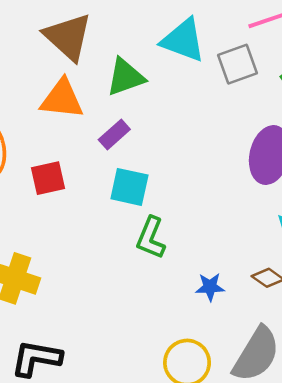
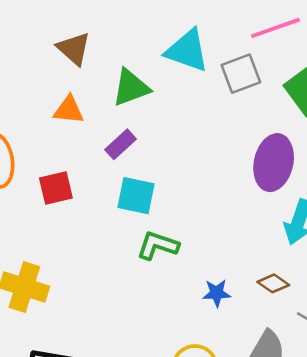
brown triangle: (68, 37) -> (74, 49), size x0.7
orange triangle: (62, 99) -> (69, 110), size x0.7
green L-shape: (151, 238) -> (158, 245), turned 87

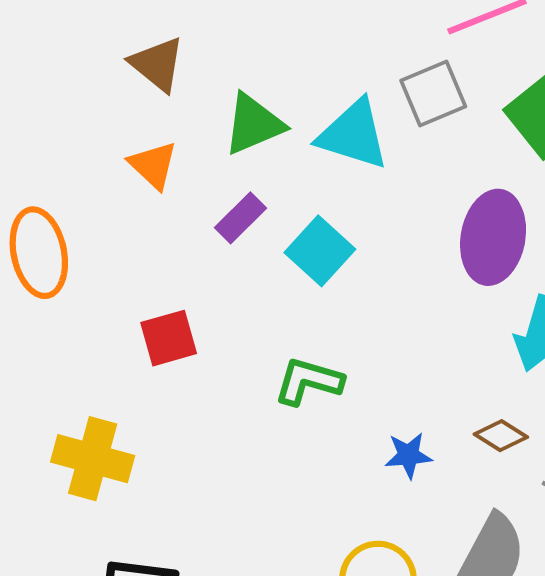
cyan triangle: (187, 51) -> (353, 135), moved
orange triangle: (69, 110) -> (153, 165), turned 40
red square: (56, 188) -> (169, 338), moved
cyan square: (136, 196) -> (320, 251), moved, turned 33

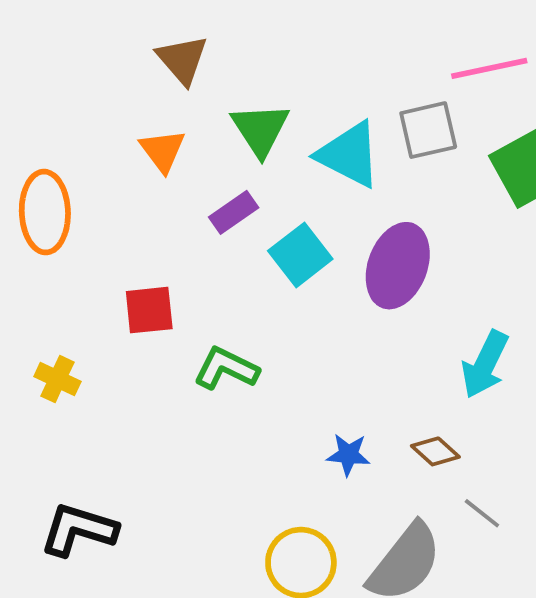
green triangle: (254, 124) -> (260, 129), turned -50
purple ellipse: (493, 237) -> (398, 266), moved
green L-shape: (309, 381) -> (226, 368), moved
yellow cross: (93, 459) -> (57, 379), moved, size x0.6

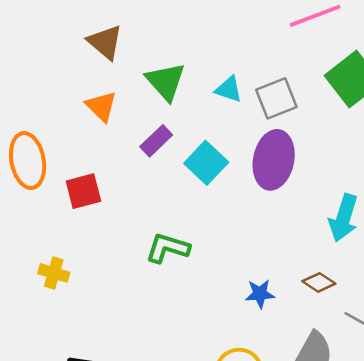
gray square: (428, 130) -> (276, 98), moved
cyan triangle: (349, 155) -> (229, 89), size x0.6
red square: (149, 310) -> (83, 191), moved

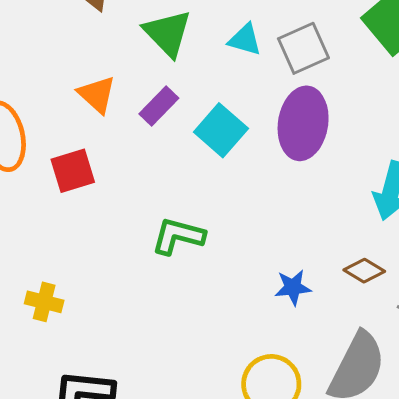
orange triangle: (101, 106) -> (97, 94), moved
yellow cross: (54, 273) -> (44, 302), moved

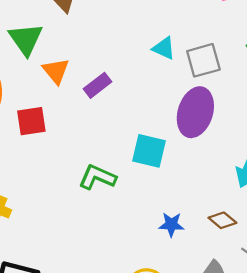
green triangle: (168, 33) -> (26, 39), moved
cyan square: (221, 130) -> (149, 151), moved, turned -36

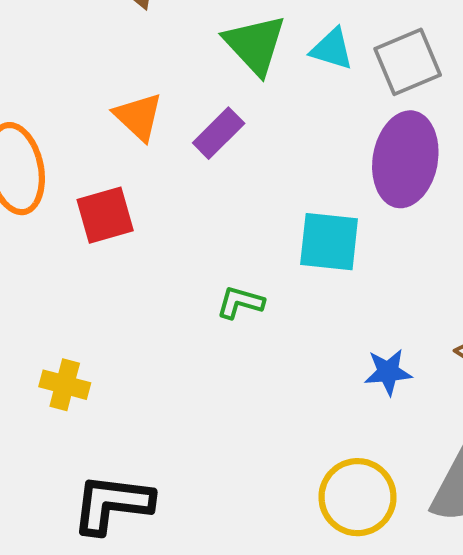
green triangle: (26, 39) -> (255, 45), moved
green L-shape: (97, 177) -> (240, 302), size x0.7

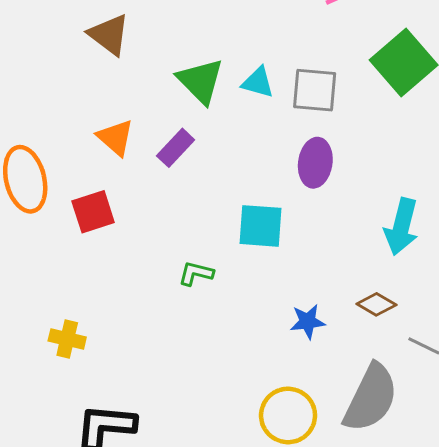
gray square: (408, 62) -> (315, 90), turned 30
purple ellipse: (405, 159) -> (315, 163), size x0.7

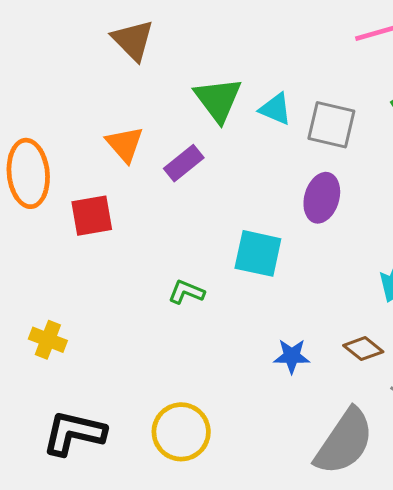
yellow circle: (288, 415) -> (181, 432), moved

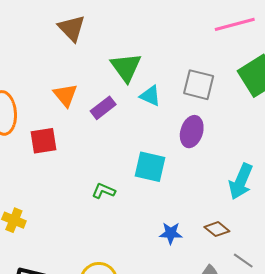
cyan triangle: (275, 109) -> (150, 96), moved

